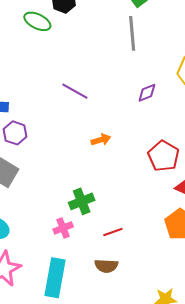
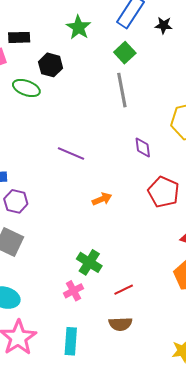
purple diamond: (147, 93) -> (143, 147), turned -70
red pentagon: (164, 156) -> (164, 192), moved
green cross: (82, 201) -> (89, 262), turned -30
cyan rectangle: (55, 278) -> (71, 341), size x0.7

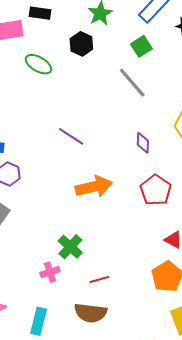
black hexagon: (51, 65) -> (81, 44), moved
gray line: (122, 90) -> (132, 83), turned -40
orange arrow: (102, 199) -> (94, 187), size x1.8
brown semicircle: (120, 324) -> (91, 313), size x1.4

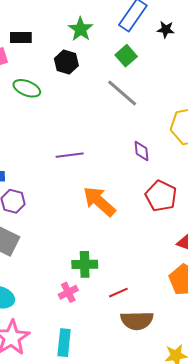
purple line: (71, 136) -> (70, 155), turned -32
orange arrow: (94, 187) -> (99, 201), turned -117
green cross: (70, 247) -> (85, 264), turned -35
brown semicircle: (91, 313) -> (137, 321), moved

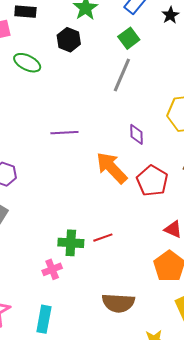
black star: (166, 29) -> (170, 15), turned 30
gray line: (122, 93) -> (122, 75), turned 68
orange arrow: (99, 201) -> (112, 168), moved
red line: (118, 293) -> (103, 238), moved

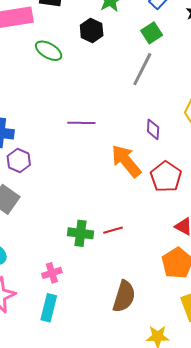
pink cross: (52, 269) -> (52, 273), moved
brown semicircle: (118, 303) -> (124, 296), turned -80

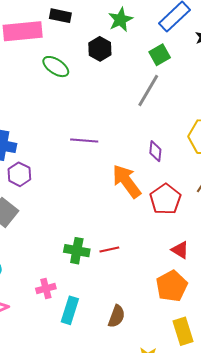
brown semicircle: (124, 296) -> (117, 316), size x0.7
cyan rectangle: (49, 308) -> (70, 310), moved

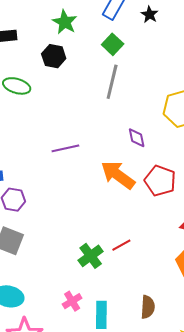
green cross: (77, 251) -> (91, 256), turned -30

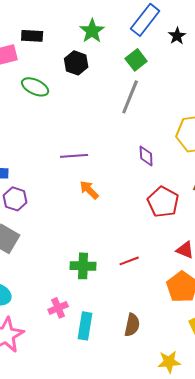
orange arrow: (118, 175) -> (89, 190), moved, size x0.6
red line: (121, 245) -> (129, 261), moved
green cross: (91, 256) -> (83, 266), turned 30

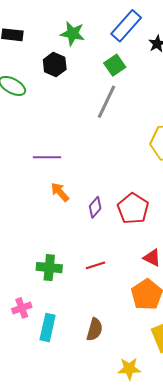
green star: (92, 31) -> (73, 34), turned -30
purple diamond: (146, 156) -> (95, 207), moved, turned 40

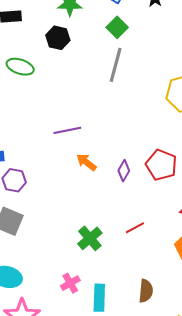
green cross: (49, 268) -> (90, 238), turned -35

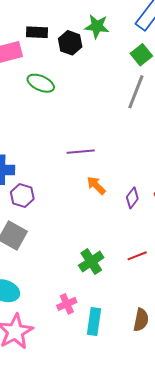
black hexagon: (58, 38) -> (70, 43), moved

